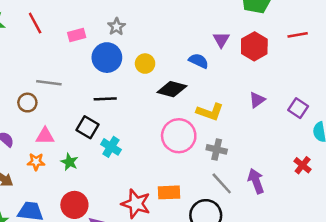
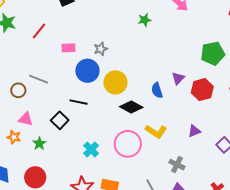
red line: (35, 23) -> (39, 31), turned 54
blue semicircle: (199, 61) -> (157, 90), turned -147
yellow circle: (145, 64) -> (115, 82), size x1.5
cyan cross: (111, 147) -> (91, 149), moved
gray cross: (217, 149) -> (177, 165), moved

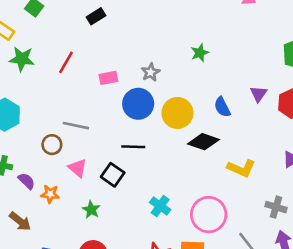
green star: (145, 20) -> (200, 53), moved
blue semicircle: (157, 90) -> (222, 107), moved
pink triangle: (26, 119) -> (78, 168), moved, turned 35
orange star: (14, 137) -> (50, 194), moved
pink circle: (128, 144) -> (209, 215), moved

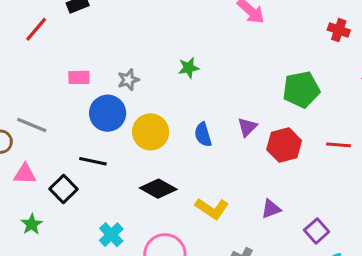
red line: (66, 62) -> (36, 29), moved
black diamond: (203, 142) -> (158, 189), moved
pink triangle: (78, 168) -> (25, 174), turned -48

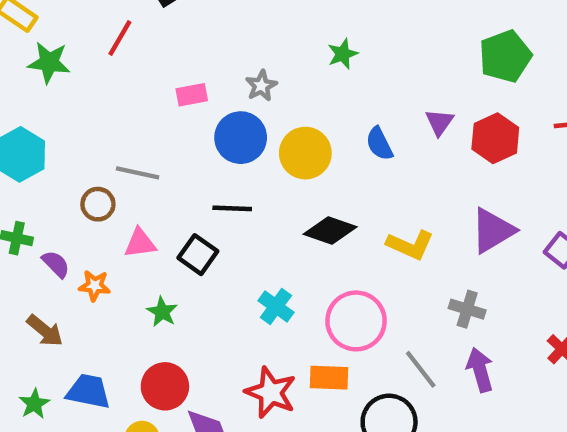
purple triangle: (271, 209) -> (493, 231), size x1.6

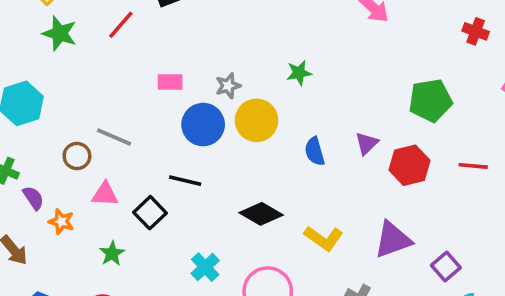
yellow circle: (305, 153) -> (257, 120), moved

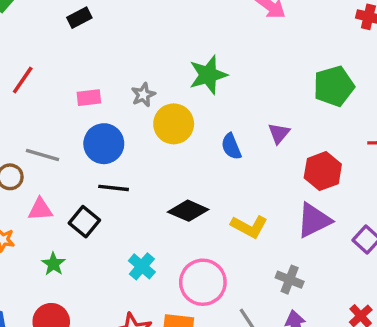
red line: (121, 25) -> (23, 80), moved
green star: (299, 73) -> (208, 75), size x1.6
blue circle: (203, 125) -> (104, 144), moved
red hexagon: (409, 165) -> (323, 171), moved

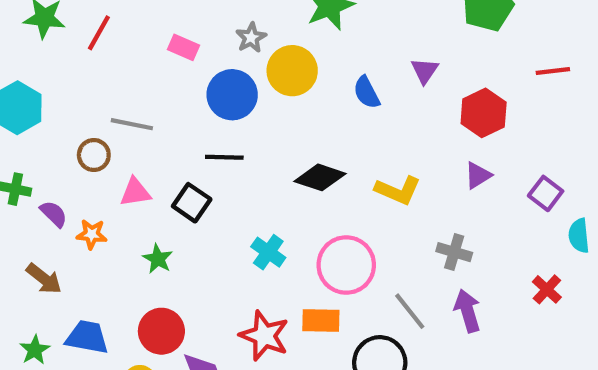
pink rectangle: (89, 98) -> (183, 47), turned 35
blue circle: (104, 144) -> (232, 95), moved
purple triangle: (314, 220) -> (478, 175), size x0.6

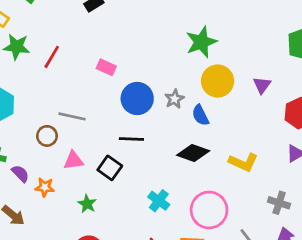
gray star: (251, 38) -> (174, 99), moved
yellow circle: (292, 71) -> (218, 81), moved
blue semicircle: (367, 92) -> (200, 115), moved

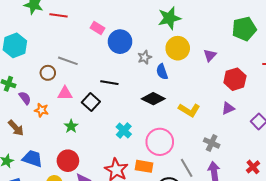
red line: (52, 57) -> (58, 15), turned 60
blue circle: (137, 99) -> (120, 42), moved

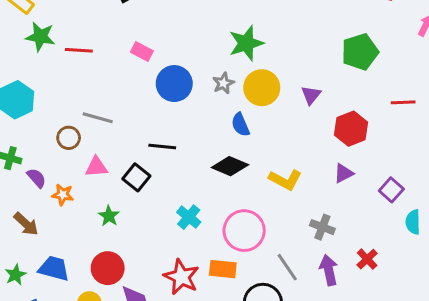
pink rectangle: (97, 28) -> (142, 51), moved
gray star: (145, 57) -> (223, 83), moved
red cross: (253, 167) -> (367, 259), moved

